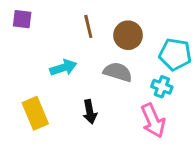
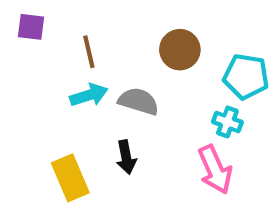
brown line: (88, 26) -> (89, 52), moved
gray semicircle: (118, 72) -> (139, 101), moved
yellow rectangle: (35, 113) -> (70, 178), moved

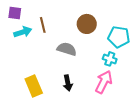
cyan arrow: (89, 95) -> (23, 32), moved
black arrow: (126, 157) -> (68, 83), moved
pink arrow: (215, 170) -> (104, 82), turned -130

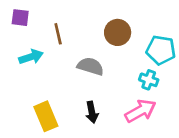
cyan arrow: (23, 32) -> (31, 57), moved
pink arrow: (104, 82) -> (141, 111), turned 35

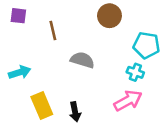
brown circle: (118, 32) -> (109, 16), moved
cyan arrow: (31, 57) -> (20, 72), moved
black arrow: (92, 112) -> (75, 112), moved

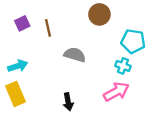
purple square: (18, 16) -> (22, 23), moved, turned -32
yellow rectangle: (42, 106) -> (15, 94), moved

